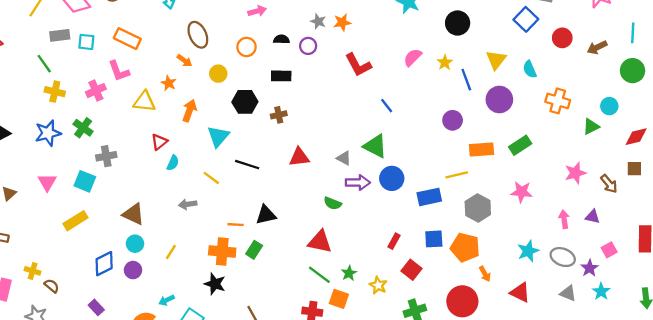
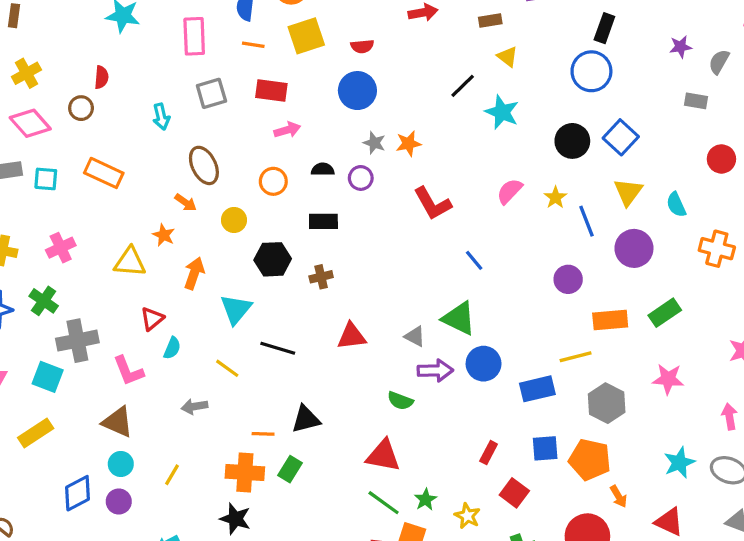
blue square: (526, 19) -> (621, 137), moved
pink L-shape: (119, 71) -> (128, 371), moved
gray cross: (106, 156) -> (77, 341), size x1.4

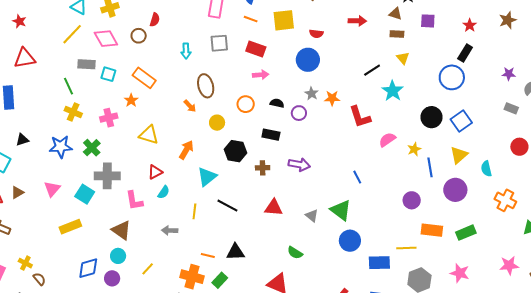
red L-shape: (432, 203) -> (360, 117), moved
orange star: (164, 235) -> (131, 100), moved
yellow line: (227, 368) -> (194, 211), turned 49
purple arrow: (435, 371) -> (299, 165), moved

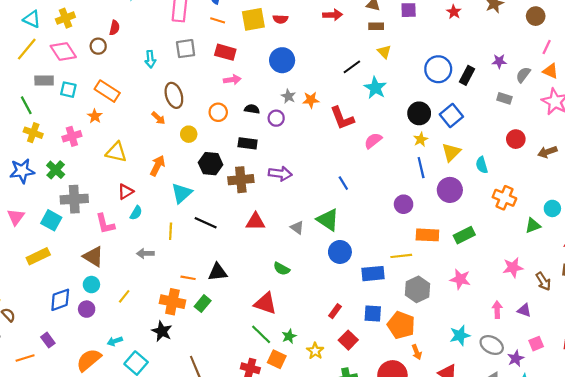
red semicircle: (316, 34) -> (280, 19), moved
black rectangle: (465, 53) -> (467, 75), moved
yellow star: (414, 149) -> (421, 139), moved
brown cross: (263, 168) -> (241, 180), size x1.6

